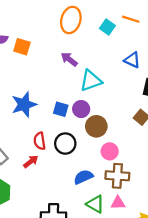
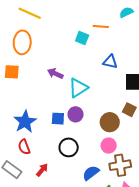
orange ellipse: (71, 20) -> (22, 42), moved
brown circle: (96, 126) -> (110, 122), moved
red semicircle: (40, 141) -> (24, 147), moved

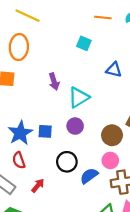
orange line: (101, 27) -> (103, 18), moved
purple arrow: (55, 74) -> (54, 81), turned -133
blue square: (58, 119) -> (45, 131), moved
blue semicircle: (91, 173) -> (89, 176), moved

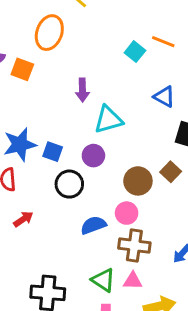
orange line: (103, 18) -> (163, 42), moved
black circle: (67, 162) -> (69, 184), moved

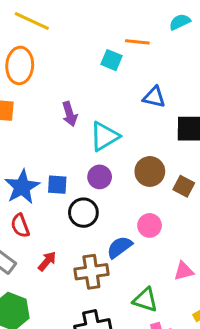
brown square: (171, 172) -> (184, 186), moved
brown circle: (138, 181) -> (150, 171), moved
brown cross: (134, 246) -> (91, 272), moved
pink triangle: (133, 281) -> (184, 271), moved

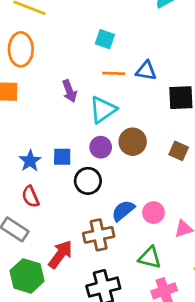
orange line: (137, 42) -> (114, 73), moved
brown circle: (150, 171) -> (133, 142), moved
blue star: (22, 187) -> (30, 161), size x0.7
pink circle: (150, 225) -> (153, 213), moved
red arrow: (47, 261) -> (60, 254), moved, size x1.5

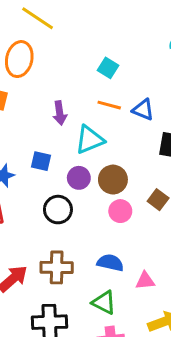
blue square: (62, 157) -> (41, 161), moved
blue semicircle: (123, 211) -> (110, 263), moved, turned 40
pink circle: (153, 213) -> (120, 211), moved

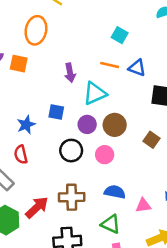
cyan square: (108, 68) -> (120, 35), moved
pink circle: (120, 211) -> (105, 155), moved

